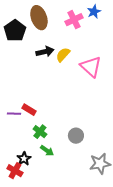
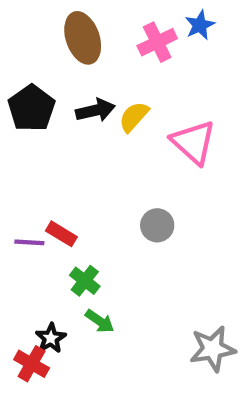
black pentagon: (15, 31) -> (32, 108), moved
gray circle: (76, 136) -> (157, 225), moved

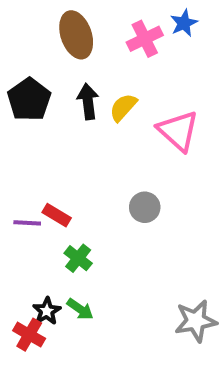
black arrow: (95, 110) -> (88, 101), turned -84
green arrow: (100, 321) -> (80, 309), moved

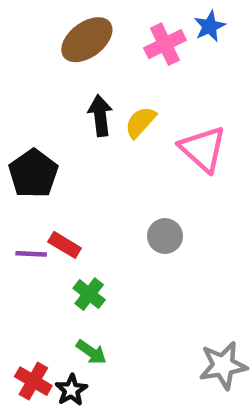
brown ellipse: (76, 35) -> (87, 40), turned 72
black pentagon: (29, 99) -> (33, 174), moved
black star: (47, 311) -> (71, 390), moved

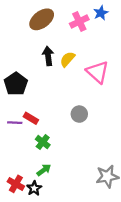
green arrow: (91, 352) -> (44, 170), turned -72

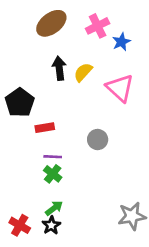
blue star: (101, 13) -> (121, 42), moved
red rectangle: (31, 118) -> (45, 128), moved, turned -40
purple line: (15, 123) -> (53, 157), moved
black star: (34, 188) -> (51, 225), moved

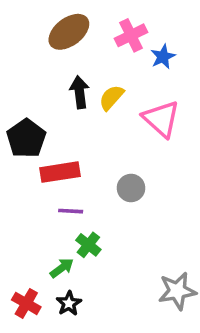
red rectangle: (45, 128) -> (60, 172), size x1.5
green cross: (53, 174) -> (88, 245), moved
green arrow: (54, 208) -> (62, 268), moved

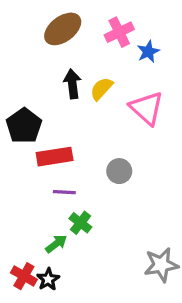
black star: (69, 303) -> (48, 279), moved

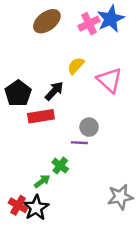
blue star: (148, 52) -> (111, 19), moved, size x1.6
black arrow: (72, 84) -> (54, 91), moved, turned 50
purple line: (64, 192) -> (79, 143), moved
black star: (48, 279) -> (36, 208), size x1.5

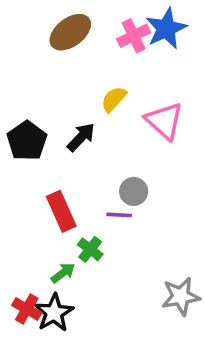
red rectangle: (41, 116) -> (61, 211), moved, turned 75

